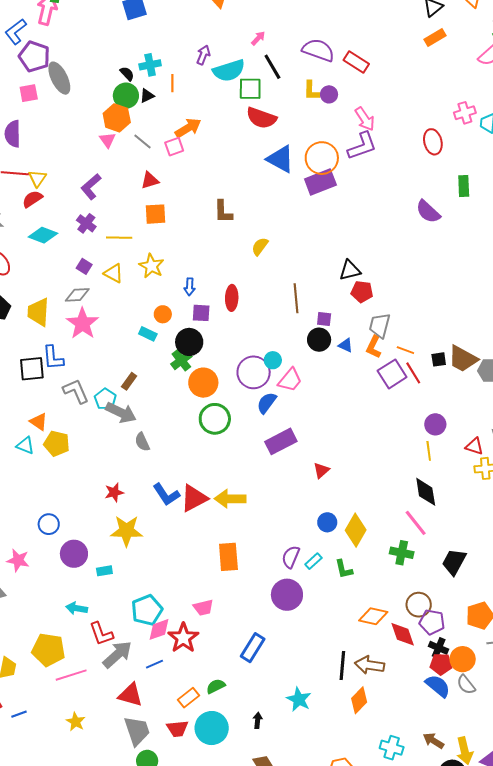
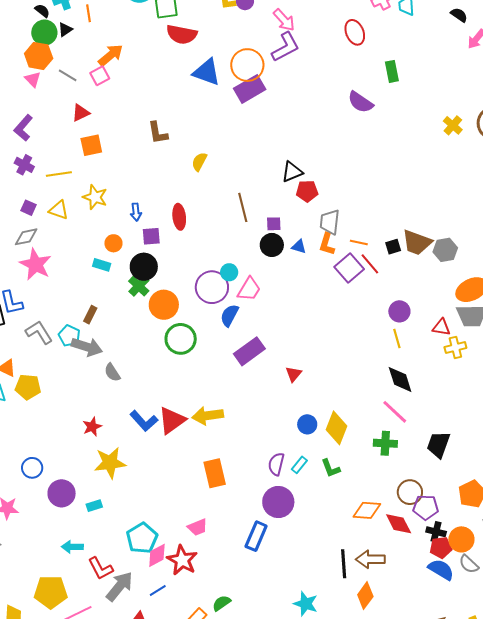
blue rectangle: (253, 648) -> (256, 536), moved

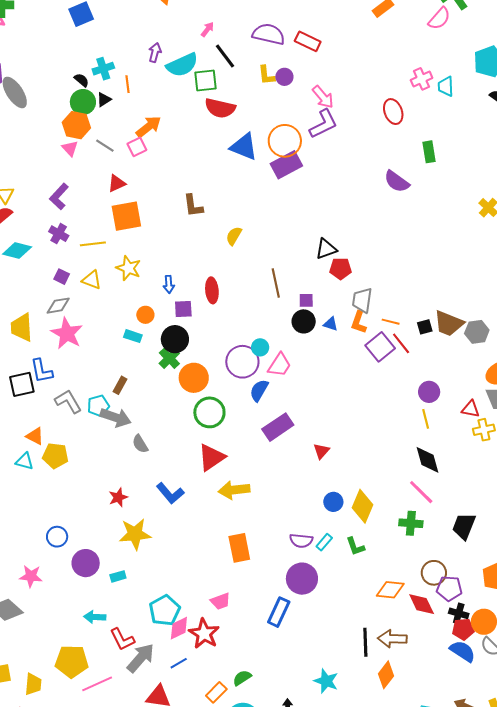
orange square: (91, 145) -> (126, 216), size x1.4
cyan pentagon: (69, 336) -> (98, 406), turned 30
red triangle: (172, 420) -> (211, 457), moved
purple semicircle: (276, 464) -> (301, 541), turned -100

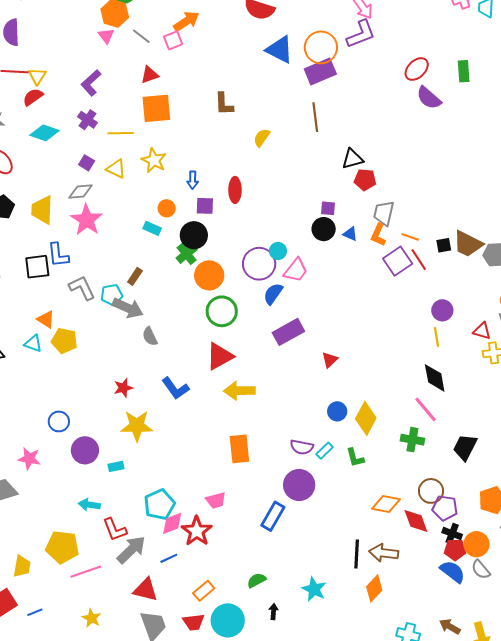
red ellipse: (393, 112) -> (417, 69), moved, turned 60
brown line: (276, 283) -> (315, 117), moved
green semicircle: (242, 678) -> (257, 580), moved

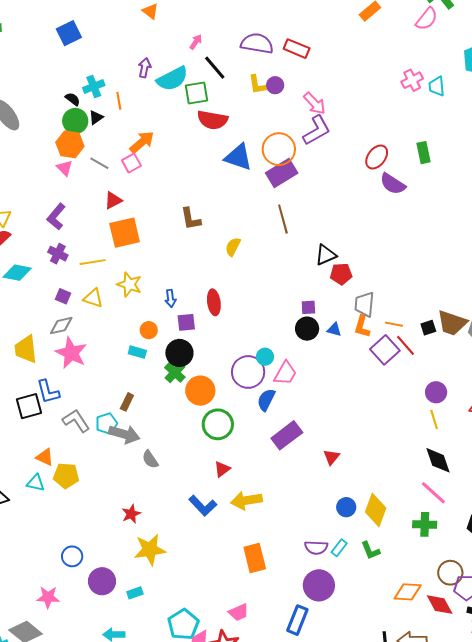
red triangle: (220, 356) -> (222, 469), size x0.6
blue L-shape: (175, 388) -> (203, 506), moved

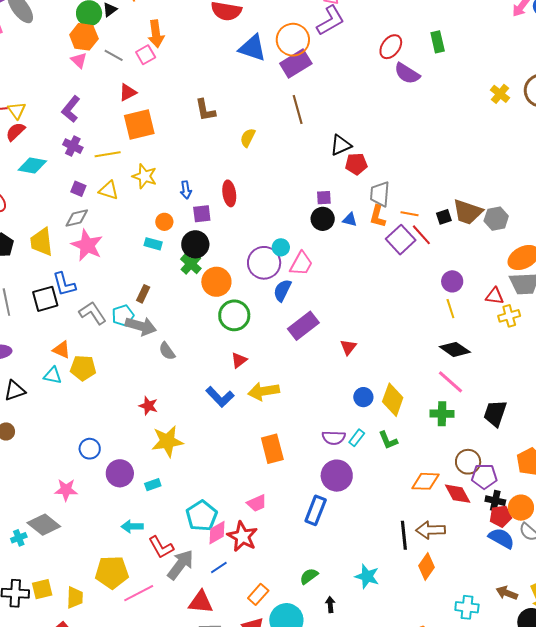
orange arrow: (142, 142) -> (156, 34), turned 124
black diamond: (438, 460) -> (455, 349), turned -36
red star: (131, 514) -> (148, 406), turned -30

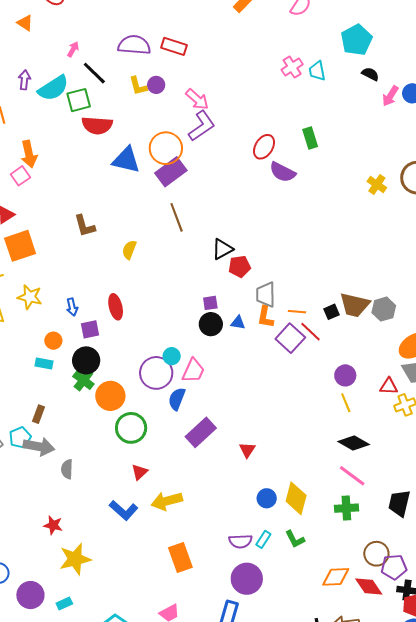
gray semicircle: (167, 351) -> (67, 469), turned 42

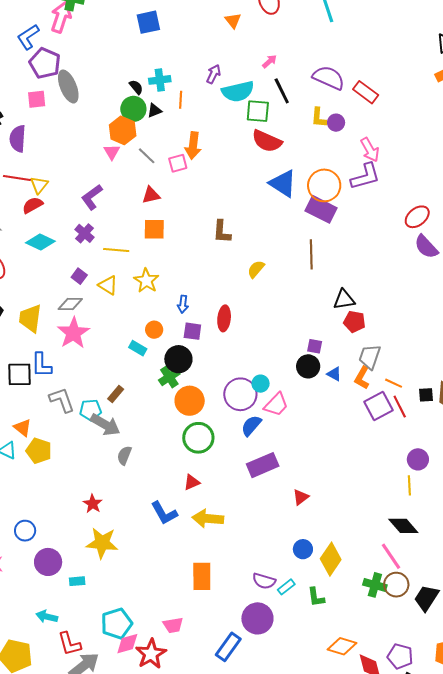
purple rectangle: (171, 172) -> (321, 209), turned 44
orange square: (20, 246) -> (154, 229), size x0.7
brown circle: (376, 554) -> (396, 585), moved

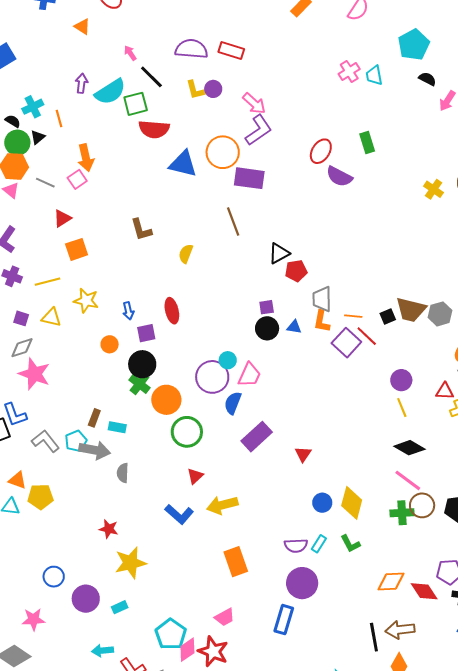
pink arrow: (269, 61) -> (130, 53), turned -63
purple rectangle: (321, 209) -> (249, 178), moved
cyan rectangle: (138, 348) -> (117, 427), moved

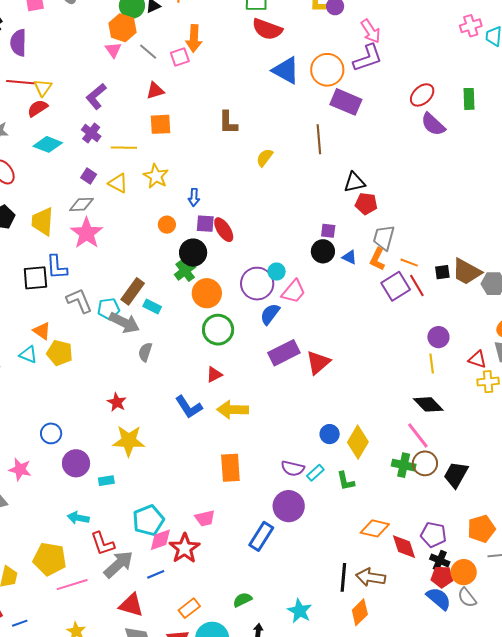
red ellipse: (172, 311) -> (224, 230), moved, turned -35
brown rectangle: (94, 418) -> (133, 291), size x1.5
red triangle: (303, 454) -> (318, 362), moved, size x1.5

